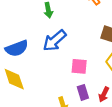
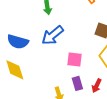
blue semicircle: (17, 48) -> (18, 42), turned 35

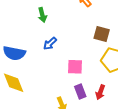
blue arrow: (53, 35) -> (50, 43), size x0.6

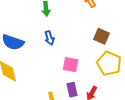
blue arrow: (50, 43) -> (49, 38), turned -72

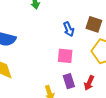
blue arrow: (49, 38) -> (69, 29), moved

